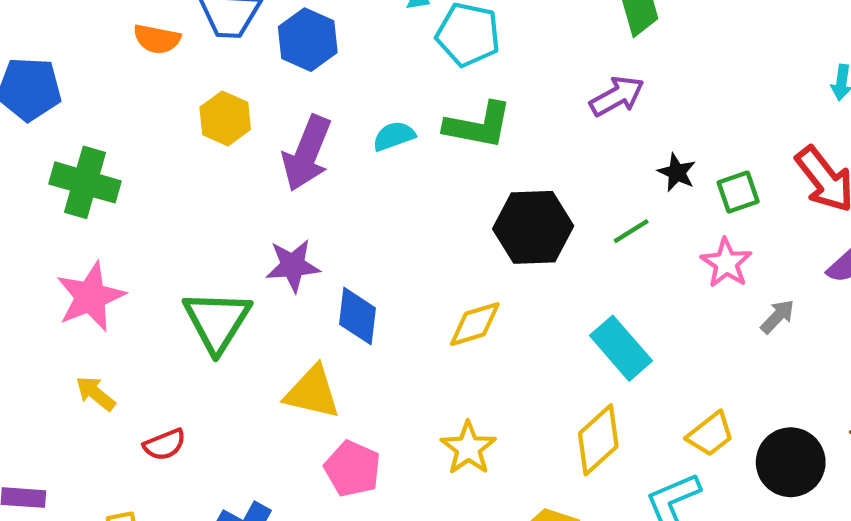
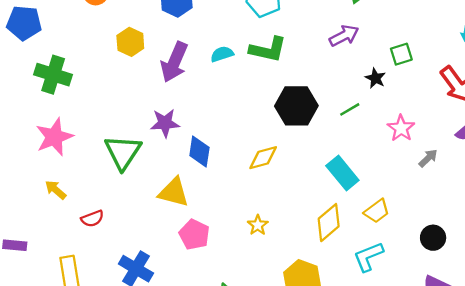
green square: (738, 192) -> (401, 54), moved
yellow trapezoid: (710, 434) -> (377, 211), moved
yellow star: (468, 448) -> (258, 225), size x0.7
black circle: (791, 462) -> (433, 238), size x0.7

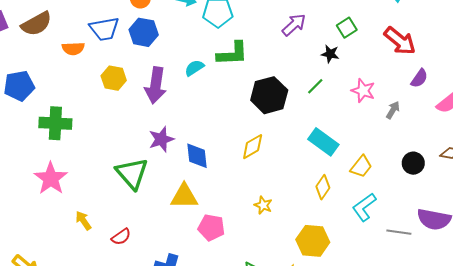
pink star: (54, 137) -> (51, 178), moved
yellow arrow: (56, 190) -> (83, 221), turned 30
yellow diamond: (329, 223) -> (323, 187), size x0.7
black circle: (433, 238) -> (413, 163), moved

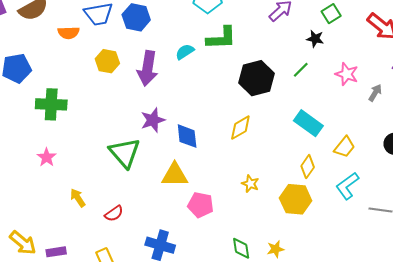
pink star: (51, 178) -> (47, 157), size x0.6
yellow hexagon: (313, 241) -> (296, 199), moved

